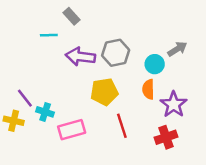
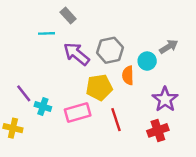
purple arrow: (80, 57) -> (76, 54), turned 32
orange semicircle: (148, 89) -> (128, 75), moved
yellow cross: (14, 121) -> (13, 128), moved
pink rectangle: (72, 130) -> (78, 113), moved

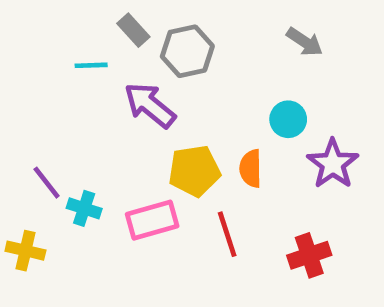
gray arrow: (169, 47) -> (305, 42), moved, turned 66
gray hexagon: (110, 50) -> (187, 51), moved
orange semicircle: (128, 75) -> (251, 169), moved
purple star: (165, 99) -> (333, 164), moved

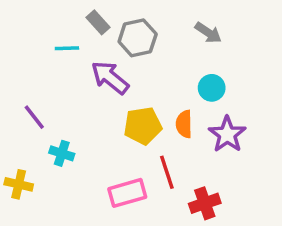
gray arrow: (305, 42) -> (208, 33), moved
purple star: (333, 164) -> (227, 134), moved
purple line: (47, 183) -> (34, 117), moved
pink rectangle: (152, 220) -> (127, 193), moved
red cross: (309, 255) -> (205, 203), moved

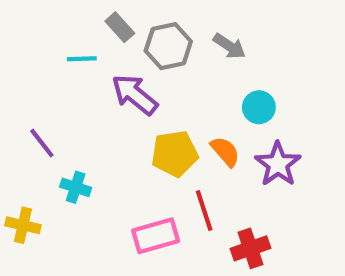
gray arrow: (208, 33) -> (229, 46), moved
orange semicircle: (184, 124) -> (225, 151), turned 140

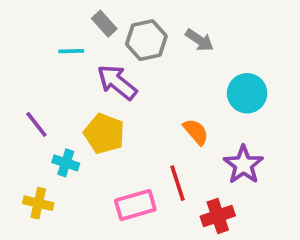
cyan circle: (259, 107) -> (247, 93), moved, size x1.4
yellow pentagon: (175, 154) -> (104, 134), moved, turned 30
purple star: (278, 164) -> (243, 165), moved
yellow cross: (23, 225) -> (38, 203), moved

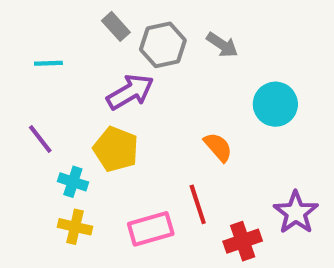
cyan line: (71, 51) -> (48, 63), moved
purple arrow: (117, 82) -> (130, 92), turned 111
purple star: (243, 165) -> (296, 213), moved
yellow cross: (38, 203) -> (75, 227), moved

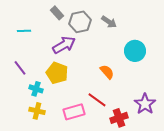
red line: (198, 204) -> (97, 100), turned -36

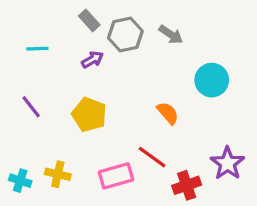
purple arrow: (64, 45) -> (92, 60), moved, size x0.6
cyan cross: (36, 89) -> (20, 181), moved

